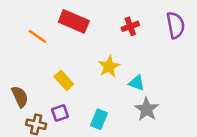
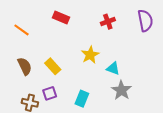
red rectangle: (74, 21) -> (61, 17), size x0.7
orange line: (37, 36) -> (22, 30), moved
brown semicircle: (20, 97) -> (25, 66), moved

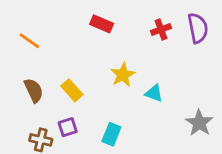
red rectangle: (61, 17) -> (102, 24), moved
red cross: (108, 22) -> (161, 30), moved
gray star: (121, 90) -> (199, 123), moved

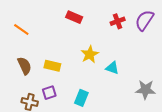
purple semicircle: (198, 28) -> (144, 20), turned -135
yellow rectangle: (72, 90) -> (52, 66), turned -35
gray star: (199, 123) -> (145, 90), turned -30

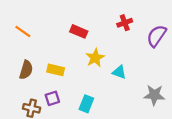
red rectangle: (74, 17) -> (79, 31), moved
purple semicircle: (144, 20) -> (157, 36), moved
brown semicircle: (24, 66) -> (26, 70), turned 42

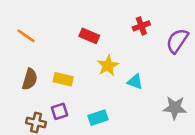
cyan rectangle: (86, 104) -> (98, 118), turned 49

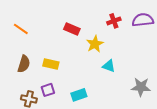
purple semicircle: (177, 41) -> (143, 20), moved, turned 50
yellow star: (108, 66) -> (95, 44), moved

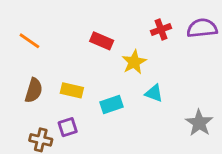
gray star: (141, 87) -> (199, 123), turned 30
cyan rectangle: (79, 95) -> (111, 104), moved

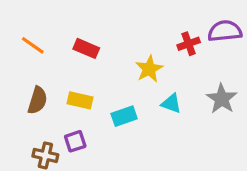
red cross: (161, 30) -> (189, 44), moved
red rectangle: (102, 41) -> (86, 48), moved
gray star: (199, 123) -> (222, 99), moved

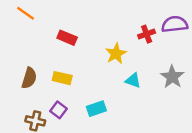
orange line: (33, 45) -> (25, 13), moved
cyan rectangle: (124, 116) -> (96, 109), moved
purple square: (75, 141) -> (58, 110), turned -35

